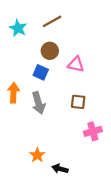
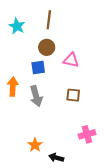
brown line: (52, 21) -> (49, 20), turned -54
blue square: (41, 72) -> (38, 67), turned -32
pink cross: (93, 131) -> (87, 134), moved

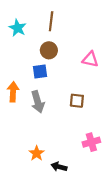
pink triangle: (71, 60) -> (90, 59), moved

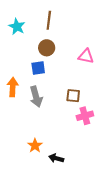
pink cross: (91, 142) -> (85, 116), moved

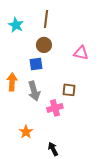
pink cross: (85, 116) -> (55, 108), moved
orange star: (35, 146) -> (26, 132), moved
black arrow: (56, 158) -> (53, 149), turned 48

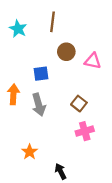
brown circle: (44, 45) -> (66, 52), moved
brown square: (69, 90) -> (79, 104), turned 32
pink cross: (55, 108) -> (85, 131), moved

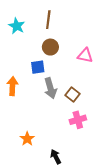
brown circle: (66, 52) -> (50, 47), moved
gray arrow: (39, 105) -> (50, 88), moved

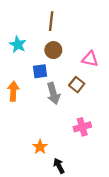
cyan star: (17, 26) -> (18, 44), moved
brown square: (73, 95) -> (77, 85), moved
orange star: (27, 139) -> (40, 147), moved

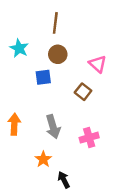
pink triangle: (90, 59) -> (98, 64), turned 30
orange arrow: (13, 91) -> (14, 124), moved
gray arrow: (53, 93) -> (53, 127), moved

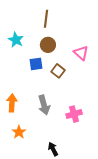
brown square: (83, 92) -> (58, 71), moved
orange star: (43, 159) -> (19, 132), moved

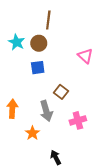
brown circle: (48, 45) -> (39, 43), moved
brown square: (58, 71) -> (61, 92), moved
orange star: (19, 132) -> (32, 133), moved

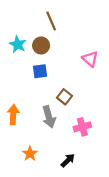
brown line: (48, 20) -> (51, 21), turned -30
orange star: (32, 133) -> (30, 154), moved
black arrow: (56, 157) -> (68, 160), moved, turned 72

